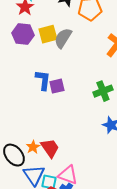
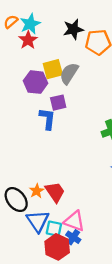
purple hexagon: (23, 34) -> (36, 82), moved
purple square: (57, 86) -> (58, 103), moved

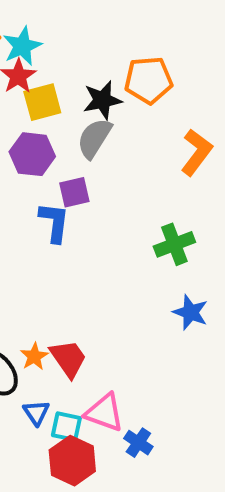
black star: (73, 29) -> (102, 100), moved
yellow square: (53, 69) -> (42, 102), moved
blue triangle: (38, 221) -> (36, 413), size x0.6
blue cross: (73, 237) -> (138, 443), moved

